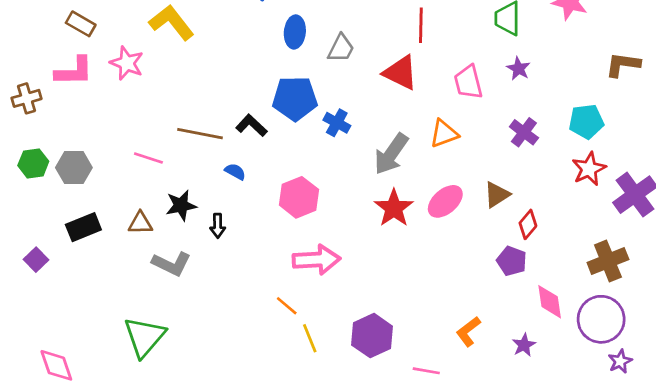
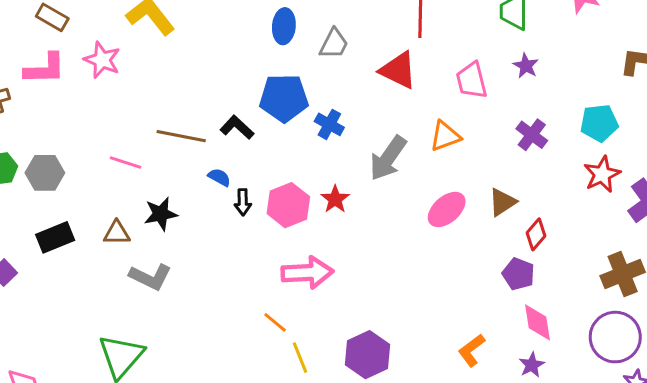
red star: (394, 208) -> (335, 199), moved, size x0.7
black arrow: (218, 226) -> (243, 202), moved
pink diamond: (550, 302) -> (538, 322), moved

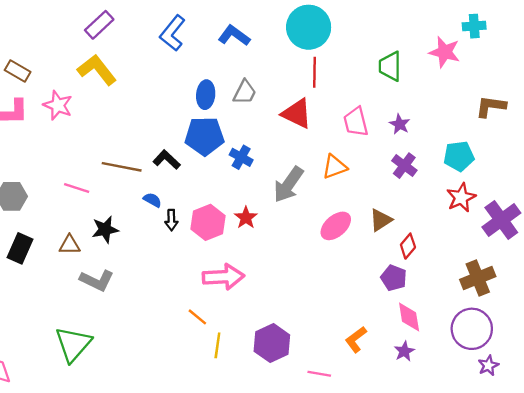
blue ellipse: (284, 26) -> (206, 95), moved
purple star: (526, 66) -> (400, 124), moved
black rectangle: (55, 237) -> (20, 248), turned -44
yellow line: (300, 358) -> (217, 345), turned 30

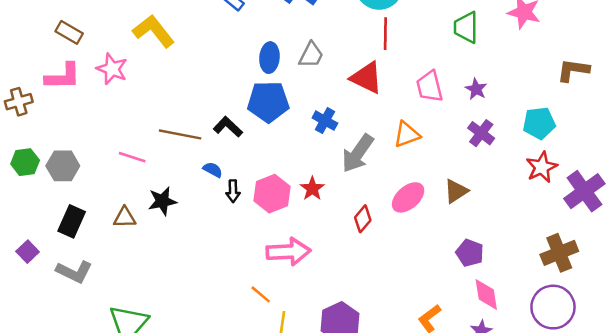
blue cross: (241, 157) -> (325, 121), moved
red diamond: (408, 246) -> (363, 219), moved
gray L-shape: (97, 280) -> (74, 272), moved

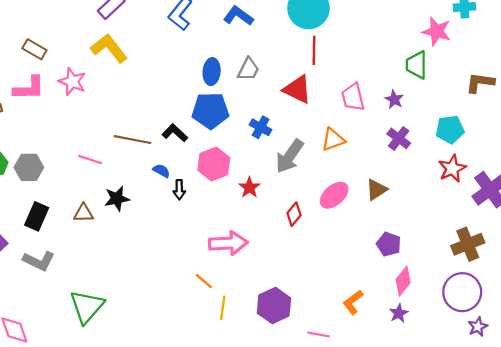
green trapezoid: (466, 27) -> (417, 65), moved
pink hexagon: (272, 194) -> (214, 164), moved
pink diamond: (486, 294) -> (403, 281), turned 48

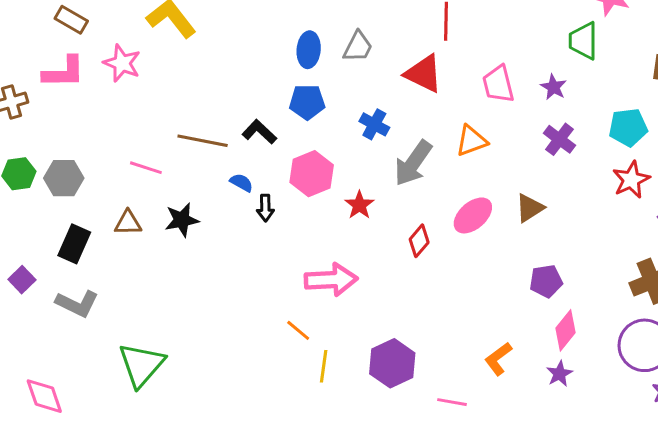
blue pentagon: (210, 111) -> (307, 102), size x0.7
brown triangle: (83, 213) -> (128, 223), moved
purple pentagon: (389, 244) -> (546, 281), turned -30

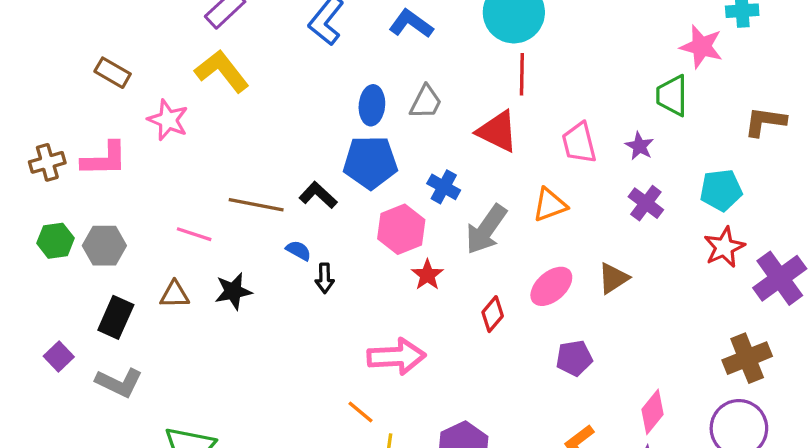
pink L-shape: (64, 72) -> (104, 159), moved
blue pentagon: (307, 102) -> (370, 162), size x1.4
pink hexagon: (312, 174) -> (401, 229), moved
purple pentagon: (546, 281) -> (574, 358), moved

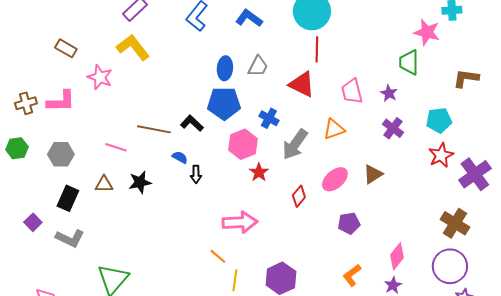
green hexagon: (55, 241) -> (17, 148), moved
brown cross: (747, 358) -> (455, 223), turned -36

